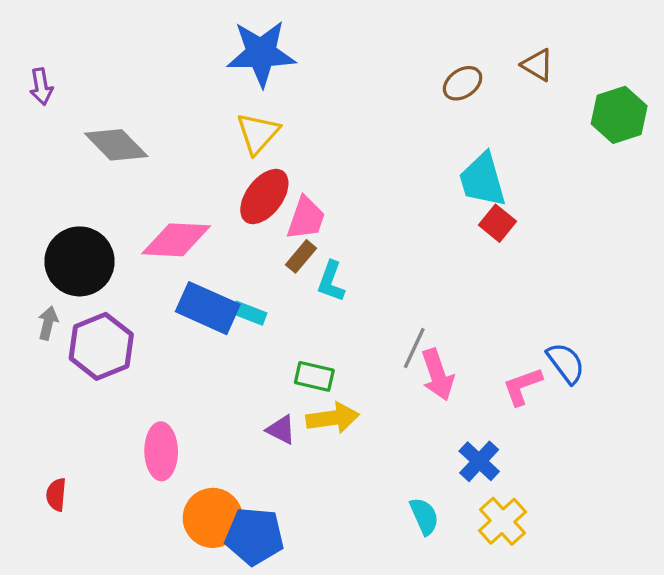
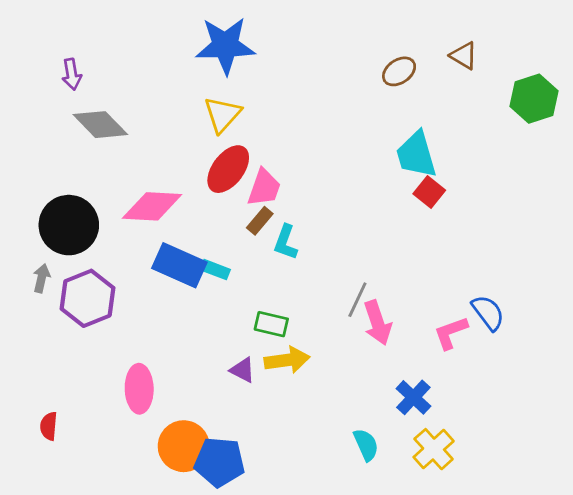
purple arrow: (41, 87) -> (72, 74), moved

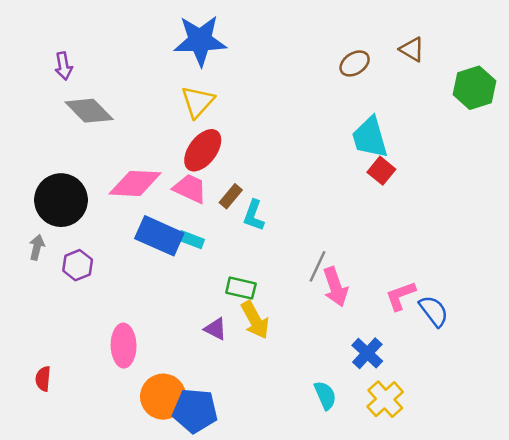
pink trapezoid: (264, 188) -> (190, 189), moved, turned -84
purple hexagon: (87, 298) -> (78, 265), size x0.6
blue semicircle: (488, 313) -> (434, 311), moved
yellow arrow: (287, 360) -> (255, 320), turned 69

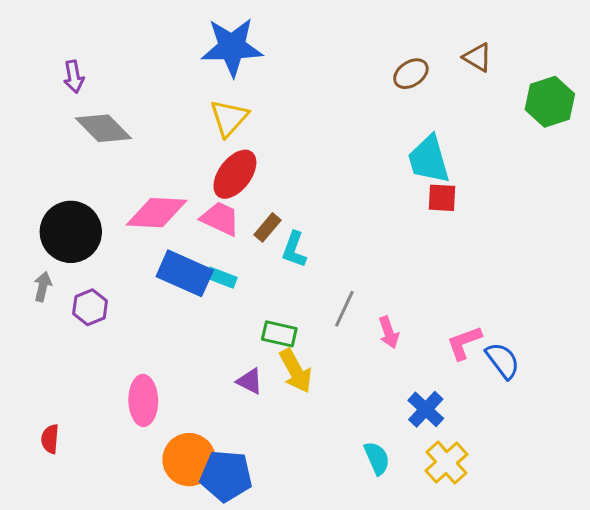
red square: (381, 171) -> (442, 198), turned -36
gray line: (318, 266) -> (344, 309), moved
pink arrow: (335, 287) -> (389, 332), size x0.7

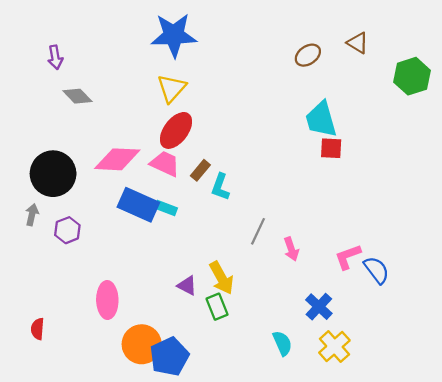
gray diamond: (103, 128) -> (77, 96), size x0.7
green rectangle: (279, 334) -> (217, 307), moved, turned 55
blue pentagon: (226, 476) -> (169, 356), turned -30

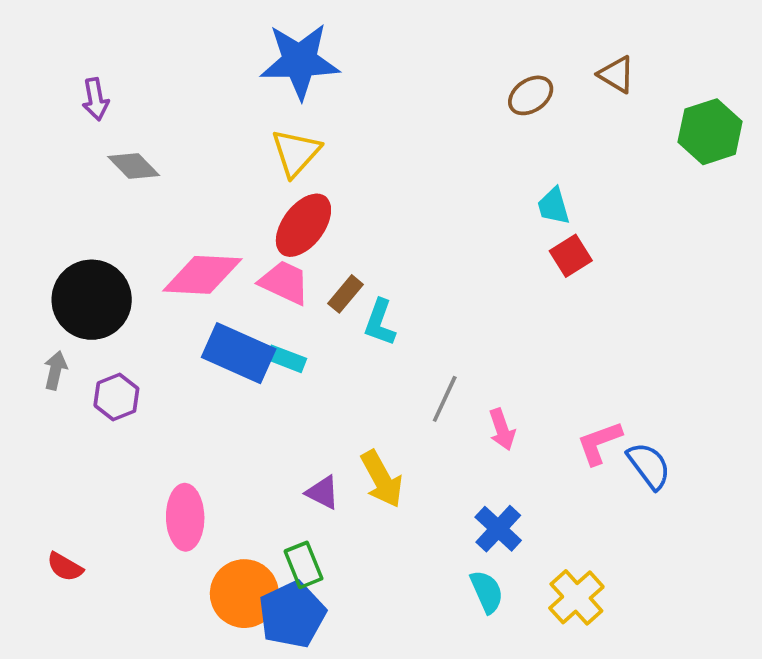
cyan trapezoid: (321, 119) -> (554, 206), size x0.6
red square: (331, 148) -> (571, 256), turned -35
green rectangle: (217, 307) -> (303, 565), moved
blue cross: (319, 307) -> (498, 529), moved
red semicircle: (38, 329) -> (65, 567), turned -65

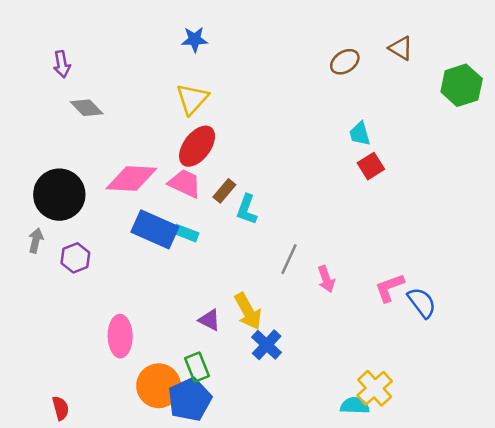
blue star: (300, 61) -> (195, 39), size x0.5
blue cross: (498, 529) -> (267, 345), moved
red semicircle: (65, 567) -> (61, 408), moved, turned -135
cyan semicircle: (487, 592) -> (355, 406), moved, turned -64

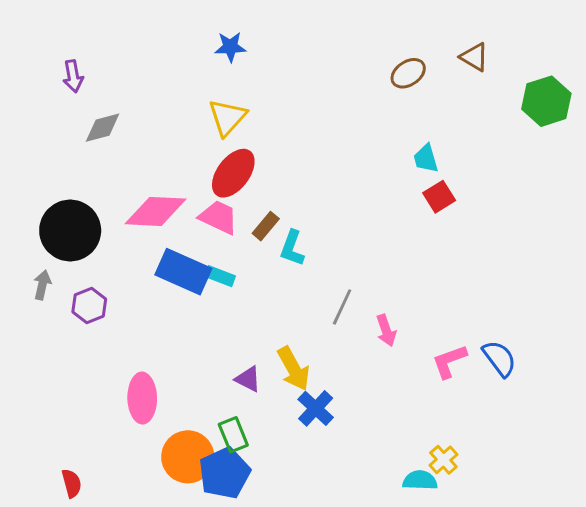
gray diamond: (87, 108) -> (103, 128), turned -60
pink L-shape: (390, 288) -> (449, 361), moved
yellow cross: (375, 388) -> (443, 460), size x0.7

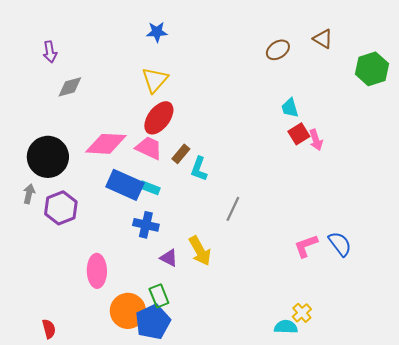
purple hexagon: (89, 305) -> (61, 208), size x1.4
pink arrow: (386, 330) -> (316, 140), moved
blue cross: (316, 408) -> (146, 225), moved, turned -30

